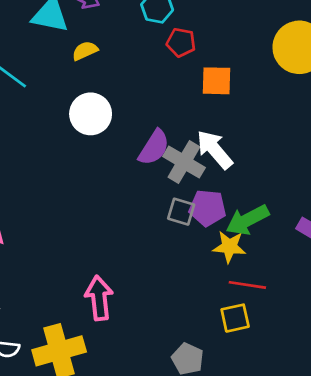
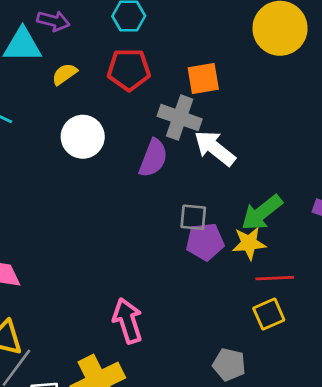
red pentagon: (181, 42) -> (129, 70), moved, size x1.4
gray cross: (184, 162) -> (180, 118), moved
purple pentagon: (207, 208) -> (205, 242), moved

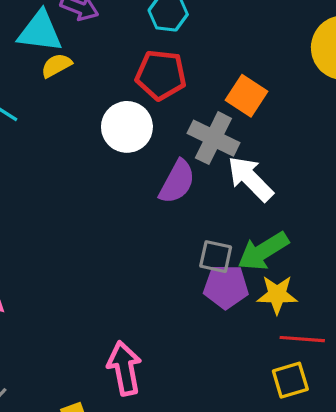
yellow semicircle: (64, 74) -> (56, 65), moved
orange square: (203, 78) -> (247, 96), turned 36
white circle: (83, 137) -> (127, 127), moved
green arrow: (262, 213) -> (263, 251), moved

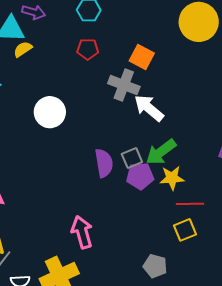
red pentagon: (161, 75) -> (88, 49), size x0.7
white circle: (127, 127) -> (50, 112), moved
purple semicircle: (177, 182) -> (104, 163), moved, turned -32
gray square: (216, 257) -> (132, 158), turned -30

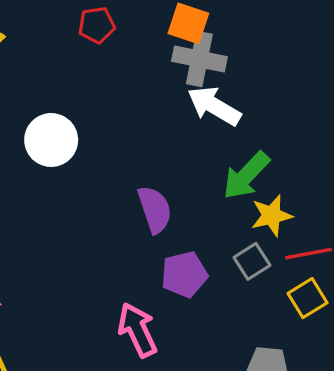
gray cross: (124, 85) -> (199, 59), moved
gray square: (132, 158) -> (252, 261), moved
purple pentagon: (140, 176) -> (184, 274), moved

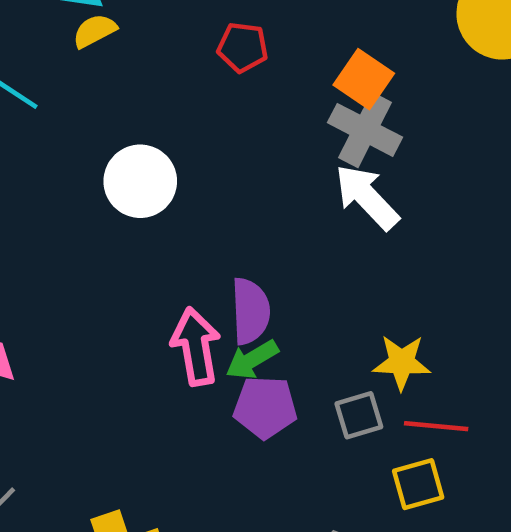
green arrow: (246, 175) -> (252, 360), moved, size x0.7
pink arrow: (137, 330) -> (196, 347), moved

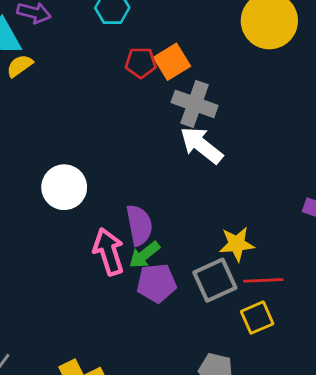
red pentagon: (243, 47) -> (141, 63), moved
orange square: (364, 79) -> (172, 62), moved, turned 32
white circle: (140, 181) -> (64, 187), moved
gray square: (359, 415) -> (215, 280), size x1.4

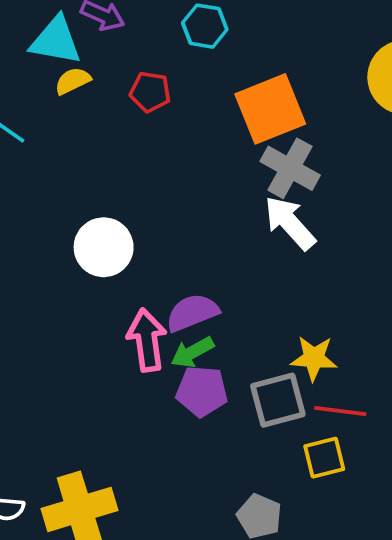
orange square: (172, 62) -> (270, 109), size x1.5
red pentagon: (141, 63) -> (150, 92), moved
purple semicircle: (139, 225) -> (192, 313), turned -111

